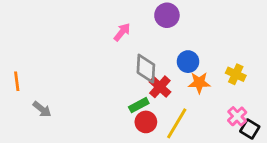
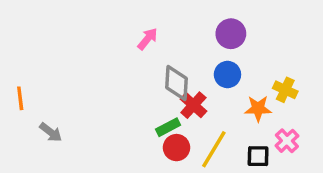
purple circle: (167, 15) -> (231, 34), moved
orange star: (199, 83) -> (258, 108), moved
black square: (250, 129) -> (258, 156), moved, turned -30

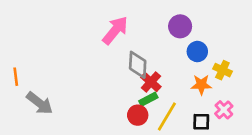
pink arrow: (148, 39) -> (115, 30), size x1.6
blue circle: (227, 75) -> (197, 52), moved
green rectangle: (168, 127) -> (148, 99), moved
gray arrow: (51, 132) -> (40, 103), size x1.5

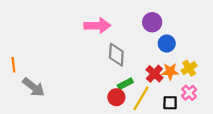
pink arrow: (115, 30) -> (97, 26), turned 50
yellow cross: (222, 70) -> (189, 68), moved, turned 32
red cross: (151, 82) -> (154, 74), moved

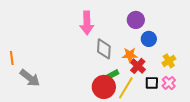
pink arrow: (97, 26) -> (87, 23), turned 90
orange star: (170, 71) -> (130, 55), moved
red circle: (116, 97) -> (104, 87), size x1.5
black square: (170, 103) -> (152, 83), moved

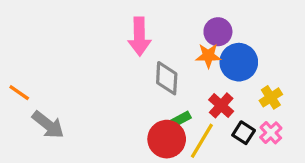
blue circle: (149, 39) -> (239, 62), size x1.5
orange star: (130, 55) -> (208, 56), moved
orange line: (12, 58) -> (19, 93), turned -48
black square: (152, 83) -> (244, 133), turned 32

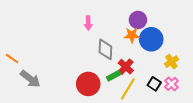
pink arrow: (139, 37) -> (88, 23), size x0.6
red cross: (221, 105) -> (126, 67), moved
red circle: (167, 139) -> (88, 84), moved

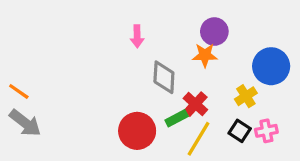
blue circle: (151, 39) -> (271, 66), moved
yellow cross: (171, 62) -> (246, 96), moved
gray arrow: (30, 79) -> (25, 123), moved
pink cross: (171, 84) -> (266, 131), turned 32

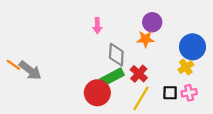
yellow cross: (246, 96) -> (186, 67), moved
green rectangle: (177, 118) -> (112, 77), moved, size x1.5
gray arrow: (25, 123) -> (30, 70), moved
black square: (240, 131) -> (170, 93), turned -32

